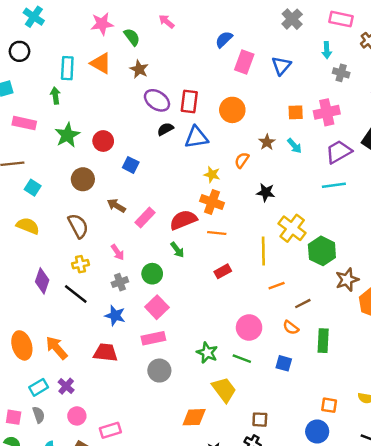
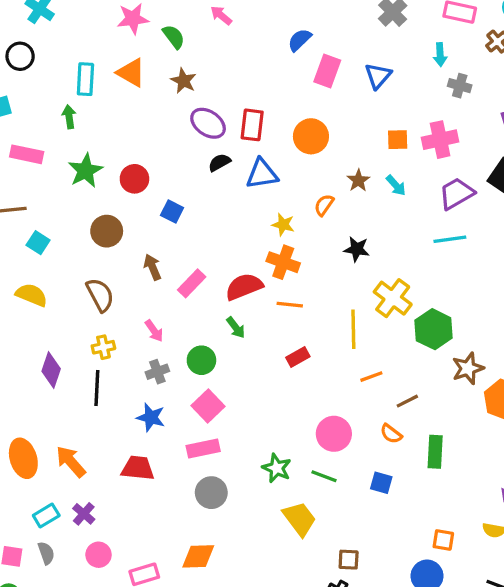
brown arrow: (116, 206) -> (152, 267), turned 36
black line: (76, 294) -> (97, 388), turned 55
orange diamond: (194, 417) -> (198, 556), moved

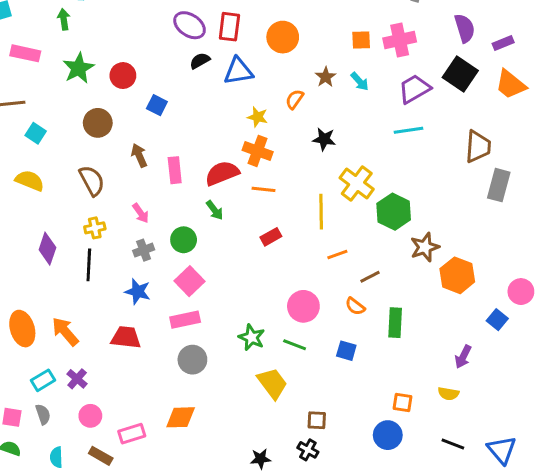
pink rectangle: (192, 283) -> (175, 170), turned -50

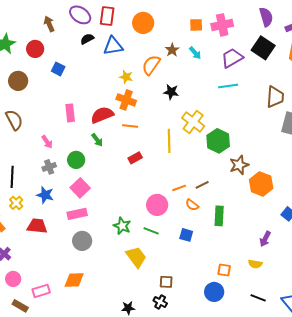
orange semicircle: (295, 99) -> (151, 65), size x1.5
brown arrow: (139, 155) -> (49, 24), moved
yellow cross: (95, 228) -> (16, 203), moved, turned -32
orange line: (337, 255) -> (179, 188), moved

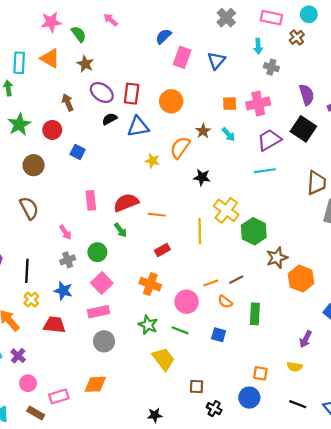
orange cross: (126, 100) -> (150, 284), moved
black cross: (160, 302) -> (214, 409), moved

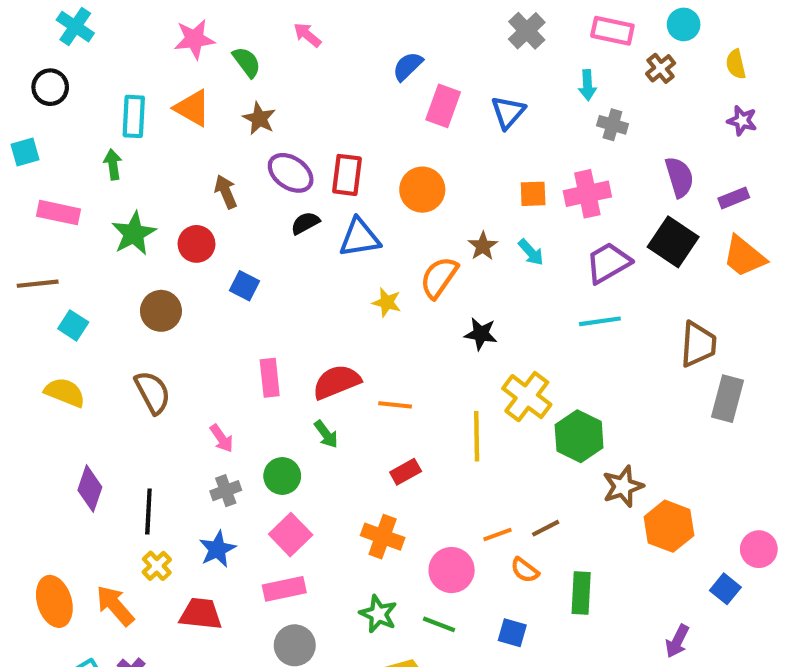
blue star: (63, 291) -> (217, 549), turned 30

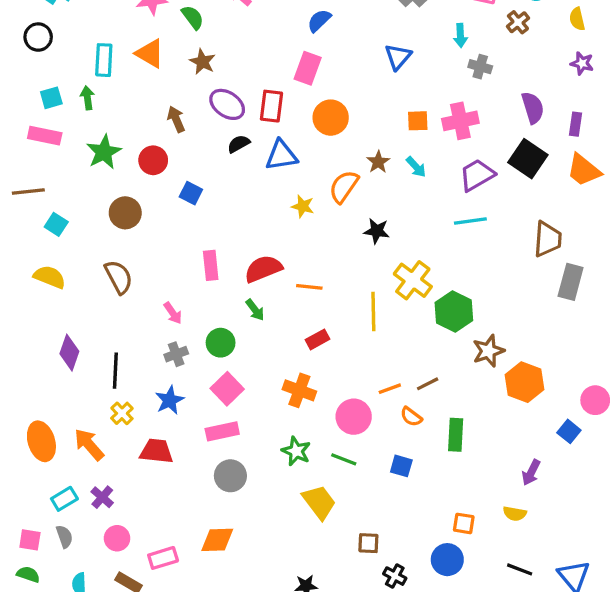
pink rectangle: (443, 106) -> (308, 68), moved
cyan square: (25, 152) -> (51, 98), moved
purple rectangle: (734, 198) -> (575, 124), turned -60

